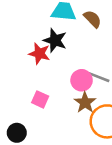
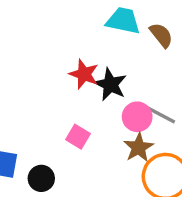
black star: (55, 40) -> (110, 84), moved

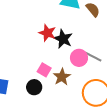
brown star: (139, 147) -> (62, 77), moved
black circle: (41, 178) -> (34, 87), moved

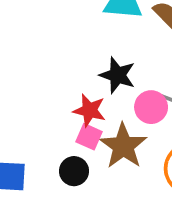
red star: (47, 33) -> (89, 110), moved
brown star: (62, 77) -> (123, 146), size x1.4

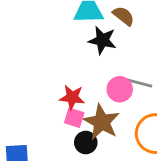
black star: (117, 75) -> (102, 40), moved
black circle: (74, 171) -> (86, 142), moved

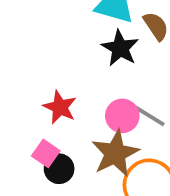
pink square: (74, 118) -> (46, 153), moved
brown star: (102, 122) -> (115, 153), moved

